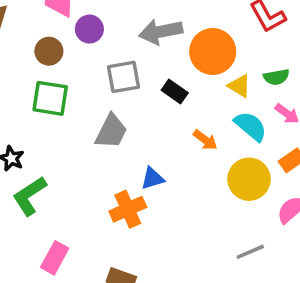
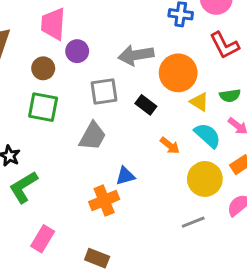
gray line: (250, 252) -> (193, 222), moved

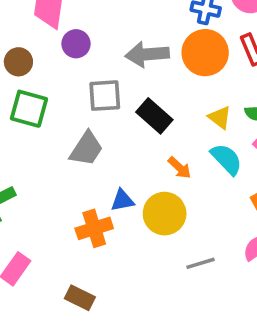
brown circle: (43, 68) -> (18, 62), moved
orange circle: (178, 73) -> (205, 53), moved
black rectangle: (146, 105) -> (154, 116), size x1.4
yellow circle: (205, 179) -> (165, 214), moved

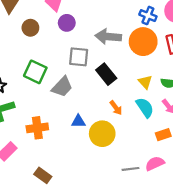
green square: (29, 109) -> (35, 72), moved
orange cross: (94, 228) -> (37, 128), moved
gray line: (200, 263) -> (131, 169), moved

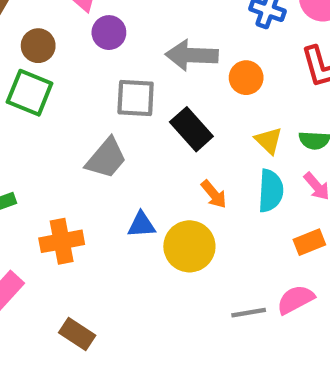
orange circle: (143, 42) -> (246, 78), moved, size x0.6
green square: (35, 72) -> (30, 93), moved
cyan semicircle: (145, 107) -> (271, 191), turned 40

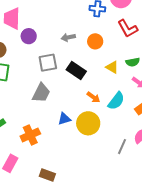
gray arrow: (192, 55) -> (68, 37), size x0.6
cyan semicircle: (271, 191) -> (116, 101), moved, turned 48
gray line: (249, 313) -> (122, 147), turned -42

